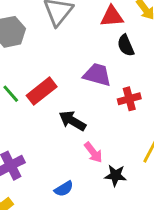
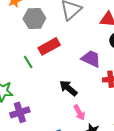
red rectangle: (42, 91) -> (49, 46), moved

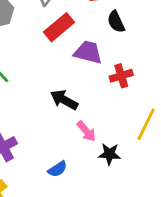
red rectangle: (49, 46) -> (59, 27), moved

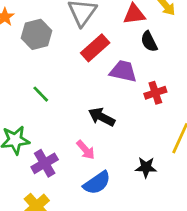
pink arrow: (86, 131) -> (86, 150), moved
blue semicircle: (57, 169) -> (97, 183), size x1.5

